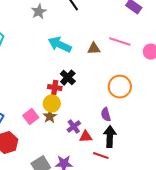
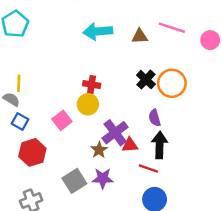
cyan arrow: (60, 45) -> (98, 31), turned -30
black cross: (68, 78) -> (146, 80), moved
brown star: (50, 117) -> (99, 150), moved
purple cross: (74, 127) -> (115, 133), size x1.5

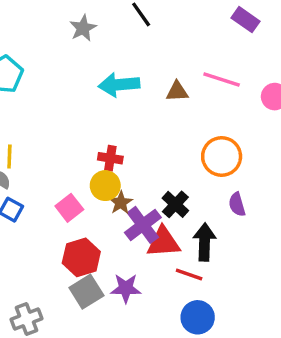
black cross: (146, 80) -> (175, 204), moved
purple semicircle: (155, 118) -> (237, 204), moved
red triangle: (130, 145) -> (163, 242), size x1.5
brown star: (99, 150) -> (121, 203), moved
red hexagon: (32, 152) -> (81, 257), moved

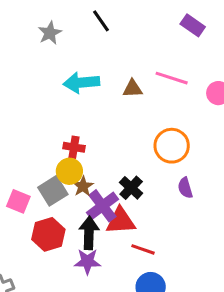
pink square: (69, 208) -> (18, 201), moved, turned -30
black arrow: (204, 242) -> (89, 233), moved
gray square: (86, 292) -> (53, 191), moved

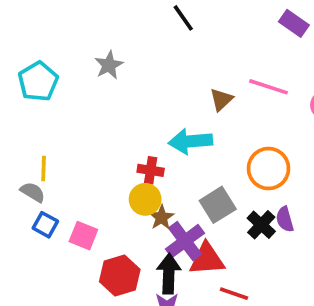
gray star: (50, 33) -> (109, 65), moved
cyan arrow: (81, 83) -> (190, 141), moved
brown triangle: (133, 89) -> (221, 100), turned -40
black cross: (131, 188) -> (261, 225), moved
gray square: (53, 191) -> (218, 205), moved

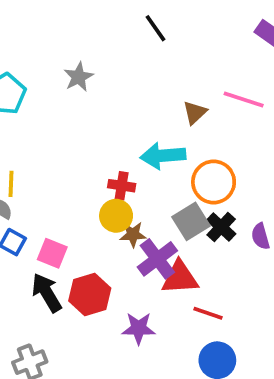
orange circle: (269, 168) -> (214, 182), moved
brown star: (161, 217) -> (133, 235), turned 30
black cross: (261, 225) -> (221, 227), moved
black arrow: (169, 274) -> (47, 293), moved, turned -33

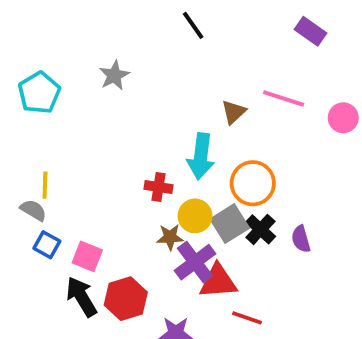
cyan arrow: (163, 156) -> (201, 156), turned -78
yellow circle: (116, 216) -> (195, 216), moved

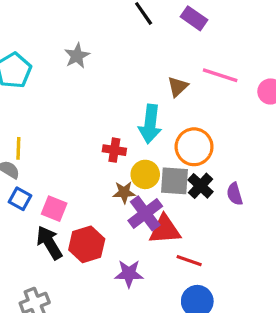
purple rectangle: (310, 31) -> (194, 18), moved
gray square: (230, 224) -> (174, 181), turned 36

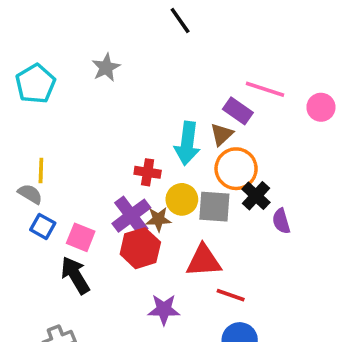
purple rectangle: (194, 18) -> (238, 111), moved
brown triangle: (178, 87) -> (222, 134), moved
black cross: (201, 186) -> (256, 196), moved
purple cross: (145, 213) -> (131, 216), moved
red hexagon: (87, 244) -> (140, 248), moved

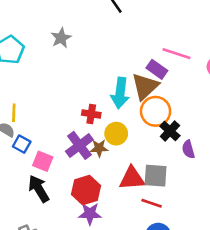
brown triangle: (222, 134) -> (145, 86), size x1.6
gray square: (214, 207) -> (156, 176), moved
blue square: (43, 226) -> (22, 144), moved
red hexagon: (140, 248) -> (86, 190), moved
purple star: (164, 310) -> (90, 214), moved

